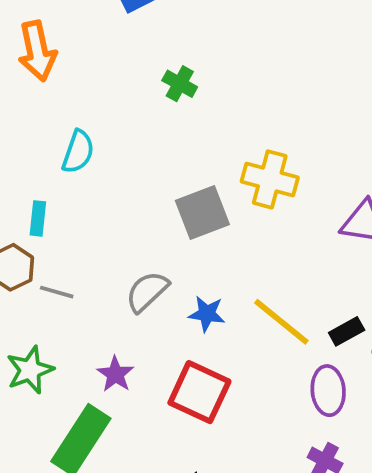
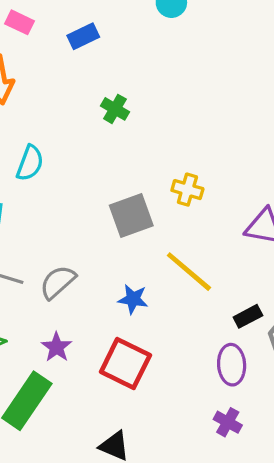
yellow cross: (270, 179) -> (187, 190), size x0.7
gray semicircle: (147, 292) -> (58, 282), moved
yellow line: (281, 322) -> (189, 272), moved

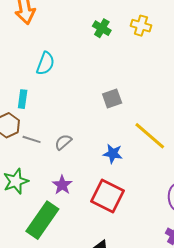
yellow cross: (187, 190) -> (141, 26), moved
gray square: (131, 216) -> (112, 99), size x0.7
gray semicircle: (58, 282) -> (63, 142), size x0.7

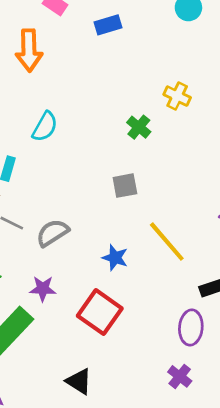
green cross: (102, 28) -> (139, 127), moved
gray semicircle: (63, 142) -> (53, 233), size x1.4
purple star: (62, 185) -> (43, 289), turned 30

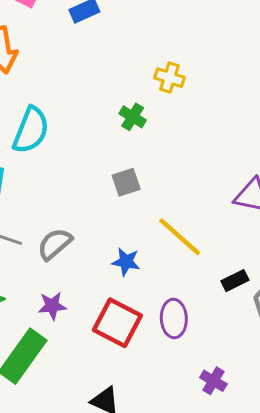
cyan semicircle: (45, 127) -> (31, 130), size x1.4
purple ellipse: (191, 327) -> (174, 318), moved

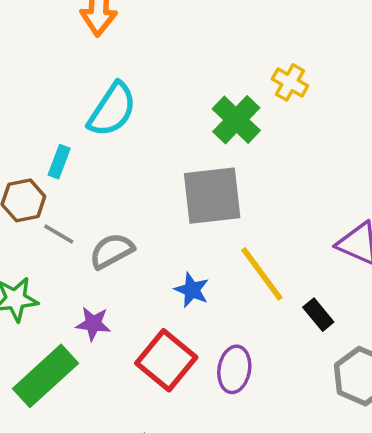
green cross: (133, 117) -> (236, 120), size x1.5
gray square: (126, 182) -> (212, 196), size x1.8
black rectangle: (235, 281) -> (318, 315), moved, turned 65

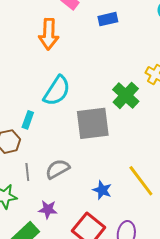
gray square: (212, 196) -> (93, 123), moved
gray line: (59, 234) -> (27, 172), moved, turned 54

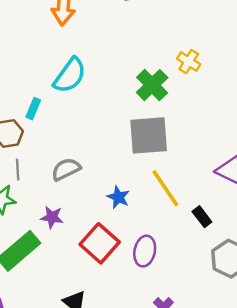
gray square: (93, 123) -> (149, 135), moved
gray line: (27, 172) -> (18, 170), moved

